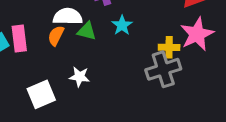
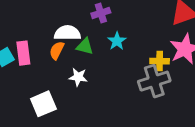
white star: (79, 77) -> (78, 77), moved

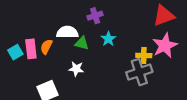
orange semicircle: (57, 50) -> (46, 47), moved

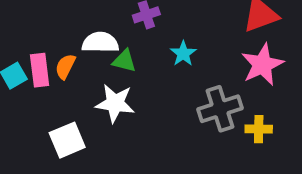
cyan star: (108, 39) -> (183, 54), moved
yellow cross: (144, 55) -> (259, 129), moved
white star: (76, 69) -> (115, 103), size x1.5

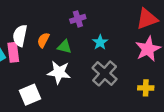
white semicircle: (100, 42) -> (20, 36), moved, turned -80
orange semicircle: (65, 66) -> (43, 40), moved
gray cross: (220, 109) -> (105, 73), moved, turned -30

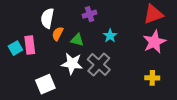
white semicircle: (20, 36) -> (47, 18), moved
gray cross: (105, 73) -> (99, 65), moved

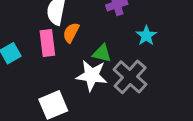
green triangle: (77, 40) -> (102, 53), moved
pink rectangle: (30, 45) -> (47, 43), moved

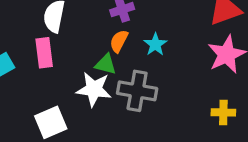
orange semicircle: (71, 33) -> (119, 41), moved
gray cross: (130, 77) -> (137, 91), turned -32

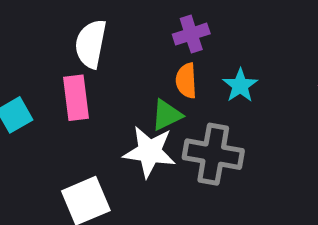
orange semicircle: (119, 41) -> (186, 81), turned -30
green triangle: (106, 64) -> (167, 115), turned -40

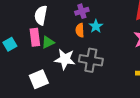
cyan star: (240, 86) -> (96, 26), moved
green triangle: (167, 115) -> (48, 42), moved

